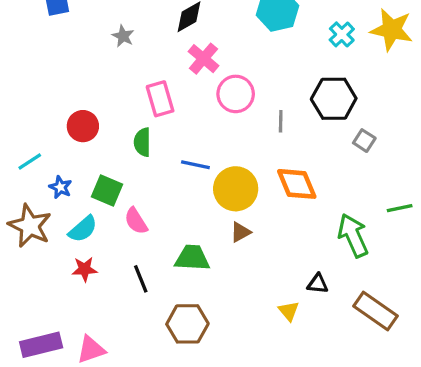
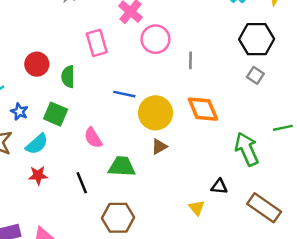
black hexagon: (334, 99) -> (257, 39), moved
green semicircle: (142, 142) -> (68, 77), moved
pink semicircle: (136, 221) -> (93, 138), moved

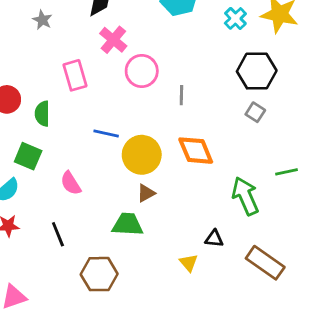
green trapezoid: (122, 167) -> (127, 224), moved

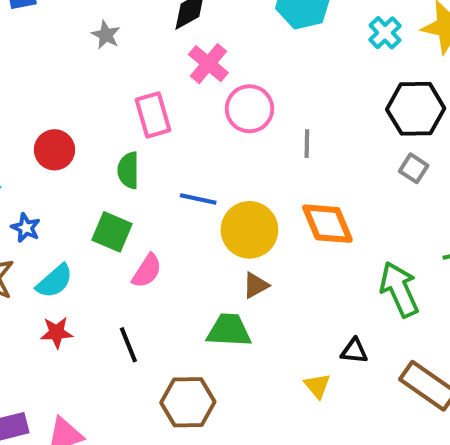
green semicircle: (42, 114) -> (128, 170), moved
green square: (28, 156) -> (112, 232), moved
pink semicircle: (71, 183) -> (147, 271), turned -115

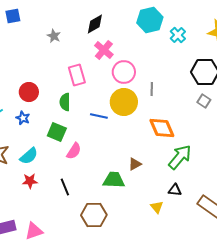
cyan cross: (385, 33) -> (178, 35), moved
blue star: (26, 228) -> (23, 118), moved
yellow circle: (249, 230) -> (124, 102), moved
brown triangle: (256, 285) -> (135, 164), moved
green arrow: (399, 289) -> (180, 157), moved, turned 64

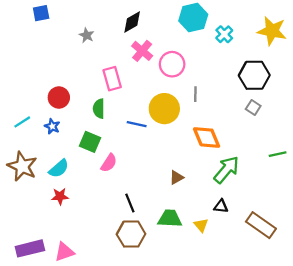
pink circle: (124, 72) -> (172, 64), moved
green trapezoid: (114, 180) -> (170, 219), moved
black line: (65, 187) -> (130, 203), moved

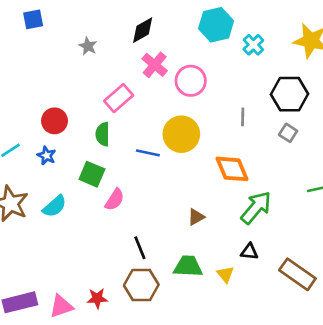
pink rectangle: (112, 79) -> (119, 98), turned 65
gray line: (195, 94) -> (243, 117), moved
red star: (60, 196) -> (97, 298), moved

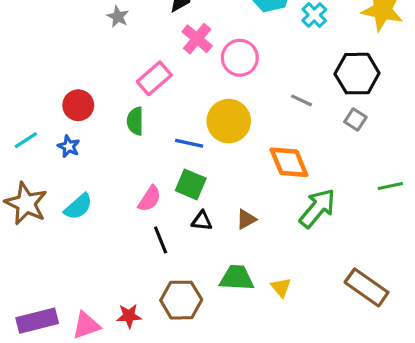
gray line: (243, 117) -> (302, 100), turned -66
green square: (92, 174) -> (191, 184), moved
black line: (140, 248) -> (161, 240), moved
black triangle: (249, 252) -> (202, 221), moved

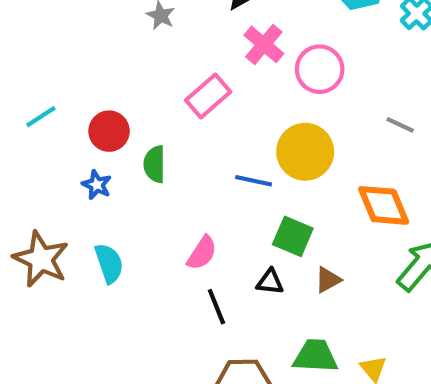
green semicircle: (135, 121) -> (154, 164), moved
cyan line: (26, 140) -> (41, 117), moved
green square: (191, 184) -> (293, 236), moved
cyan semicircle: (78, 207) -> (109, 263), turned -68

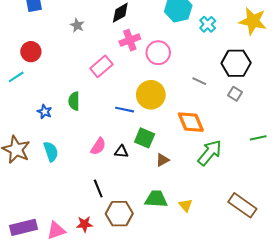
pink cross: (264, 44) -> (130, 40), turned 30
red circle: (109, 131) -> (31, 52), moved
black triangle: (270, 282) -> (121, 152), moved
black line: (216, 307) -> (98, 188), moved

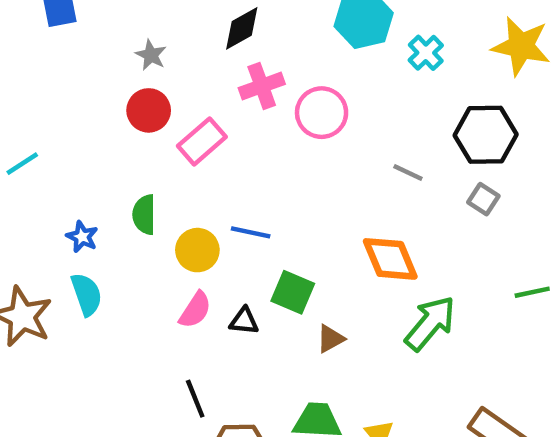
red circle: (31, 52) -> (149, 110), moved
yellow circle: (151, 95) -> (197, 250), moved, size x0.7
cyan semicircle: (51, 152) -> (87, 294), moved

